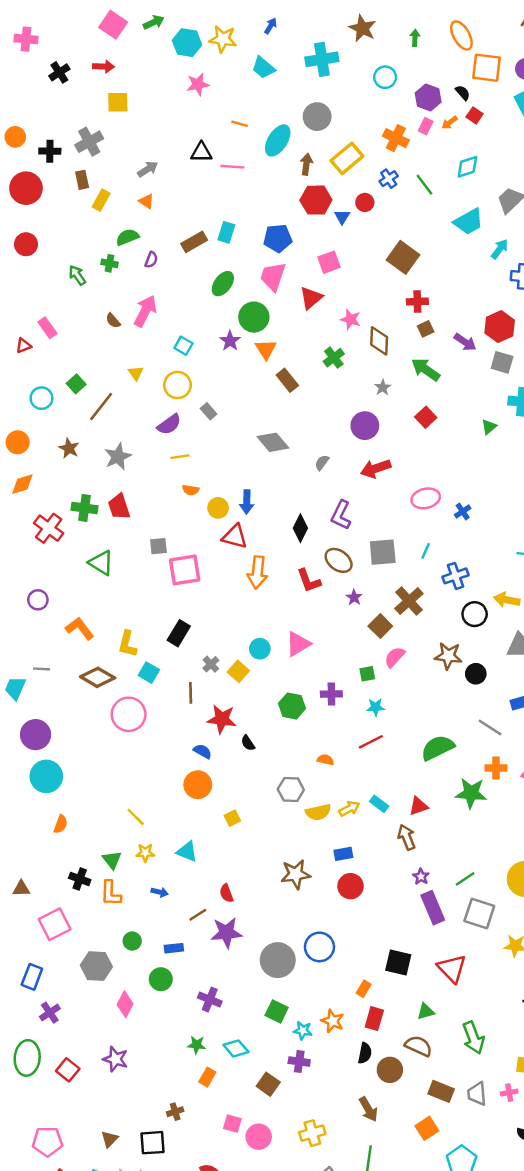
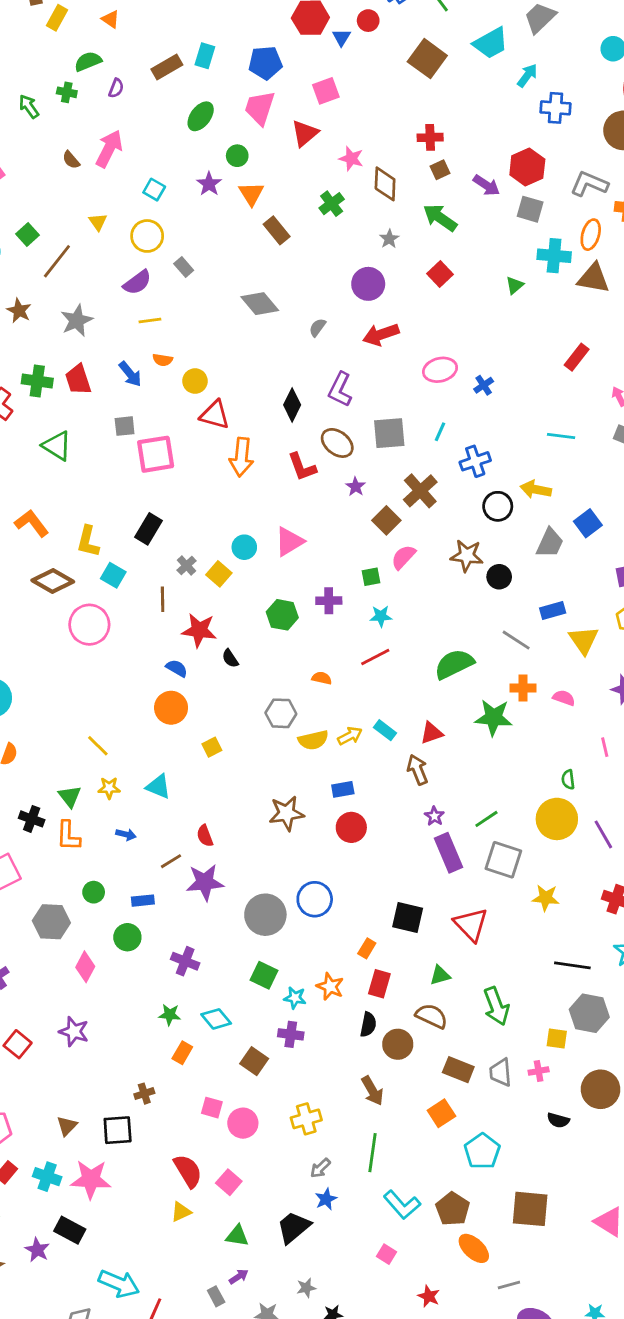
brown square: (403, 257) -> (427, 59), moved
green circle: (254, 317) -> (237, 156), size x0.6
blue arrow: (247, 502) -> (130, 374), moved, turned -40

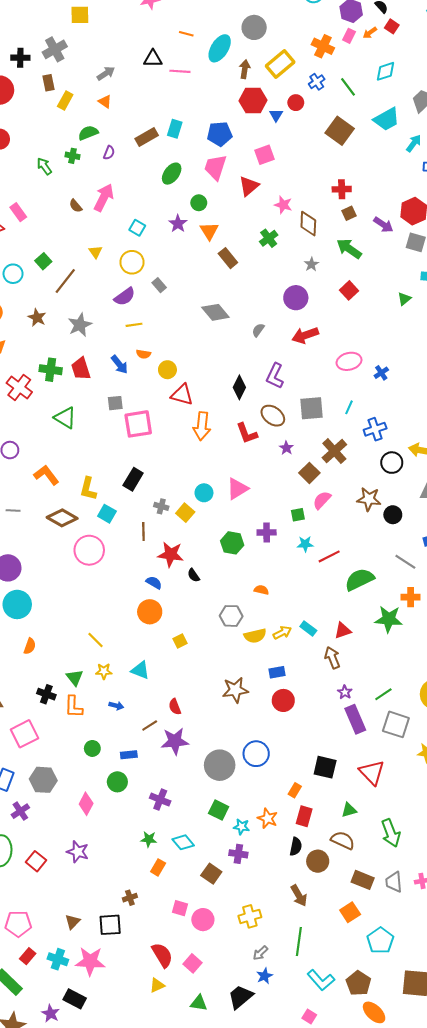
gray cross: (187, 565) -> (161, 506), turned -32
red line: (375, 657) -> (329, 556), moved
gray hexagon: (51, 922) -> (43, 780), moved

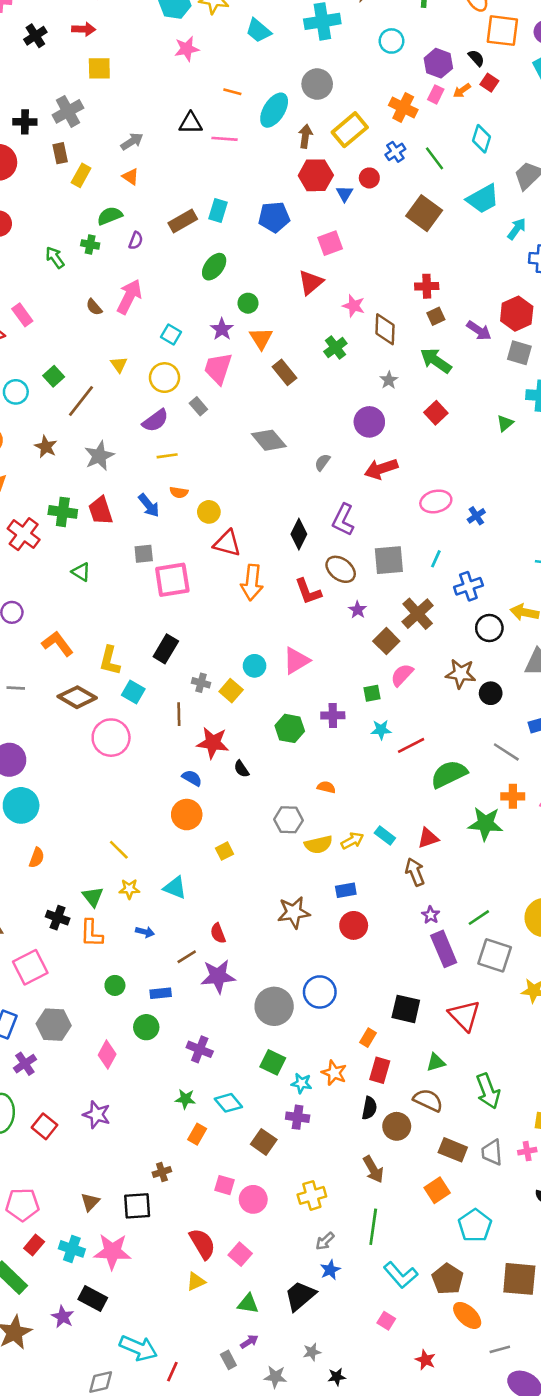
cyan diamond: (386, 71) -> (482, 139), turned -55
pink trapezoid: (215, 167) -> (218, 368), moved
green triangle: (65, 418) -> (81, 572), size x0.7

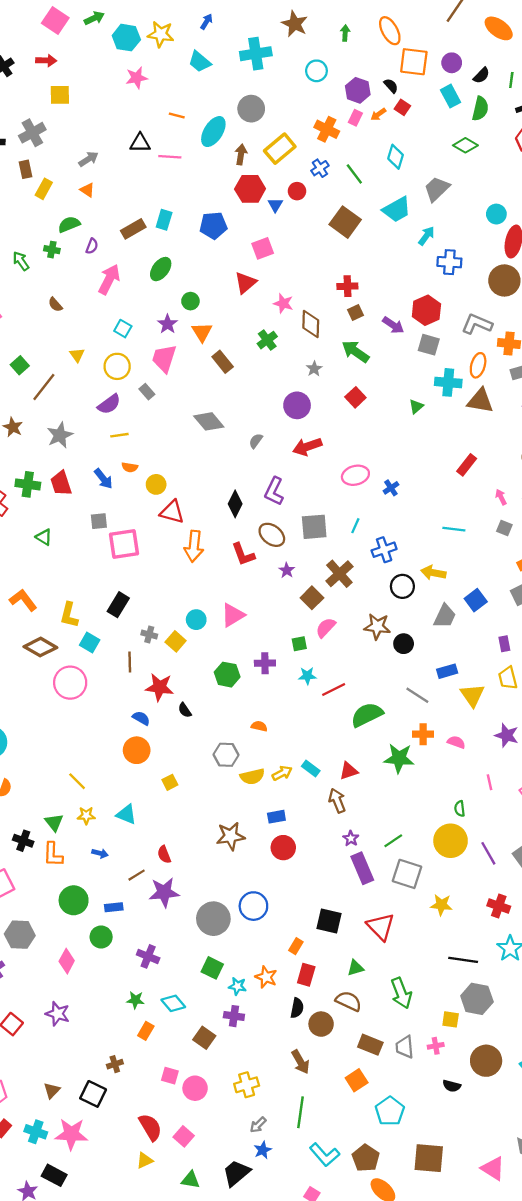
pink arrow: (129, 297) -> (109, 279), moved
green circle: (115, 985) -> (74, 900), size x1.6
black square: (137, 1206) -> (93, 1094), turned 30

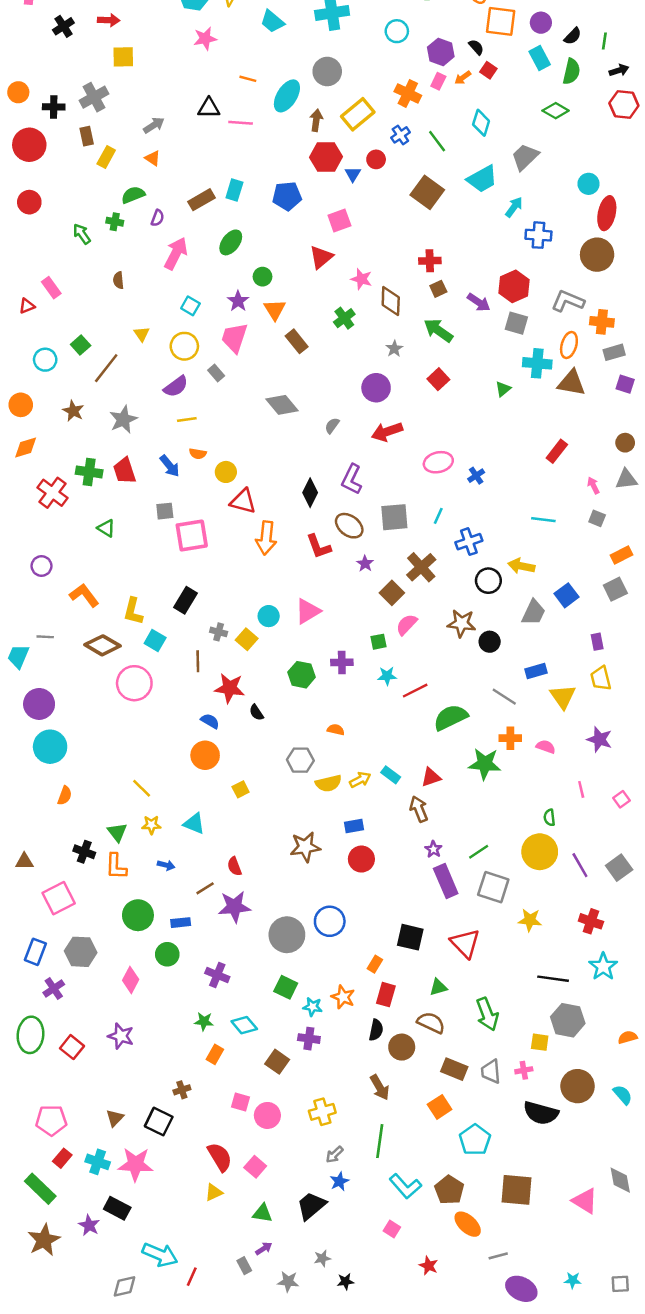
brown semicircle: (55, 305) -> (118, 280), turned 35
black semicircle: (452, 1086) -> (541, 1113), size x1.8

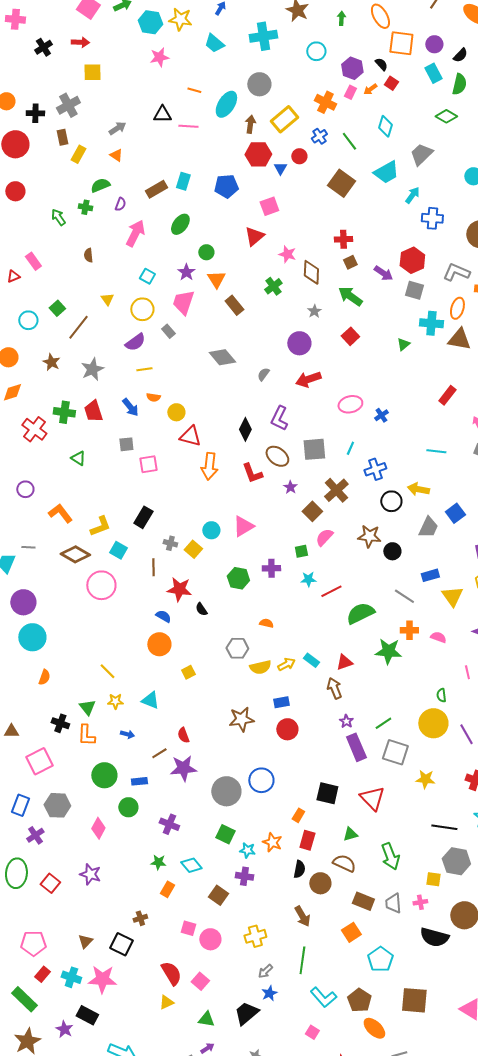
pink square: (192, 535) -> (148, 464), size x0.7
yellow L-shape: (133, 611) -> (100, 526), turned -125

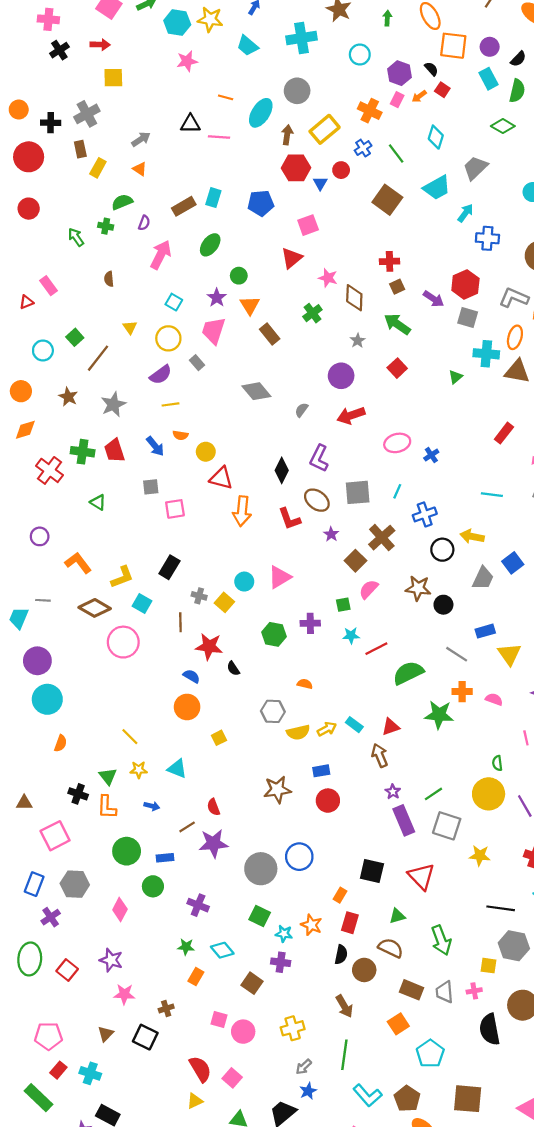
pink cross: (15, 19) -> (48, 19), moved
black semicircle: (434, 937) -> (490, 1029), turned 64
pink star: (102, 979) -> (124, 994), moved, size x0.7

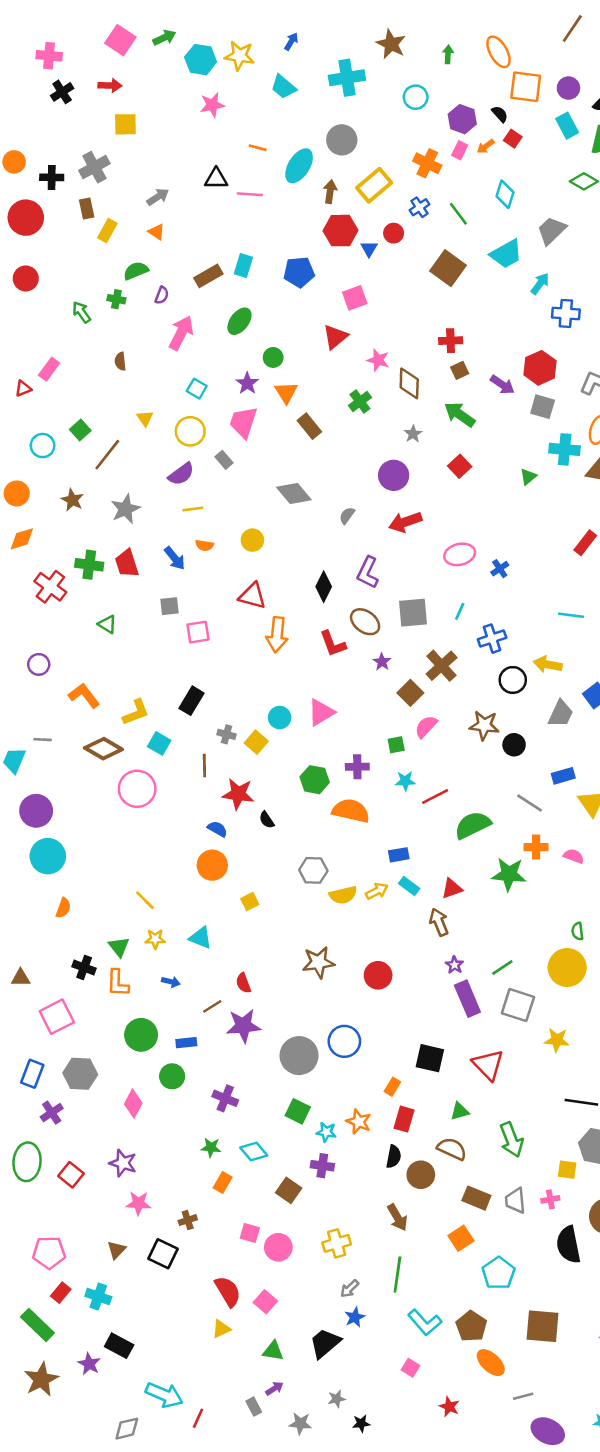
pink rectangle: (48, 286) -> (49, 369), turned 72
yellow circle: (206, 452) -> (252, 540), moved
orange semicircle: (305, 684) -> (351, 811), moved, size x2.0
blue rectangle: (321, 771) -> (399, 855), moved

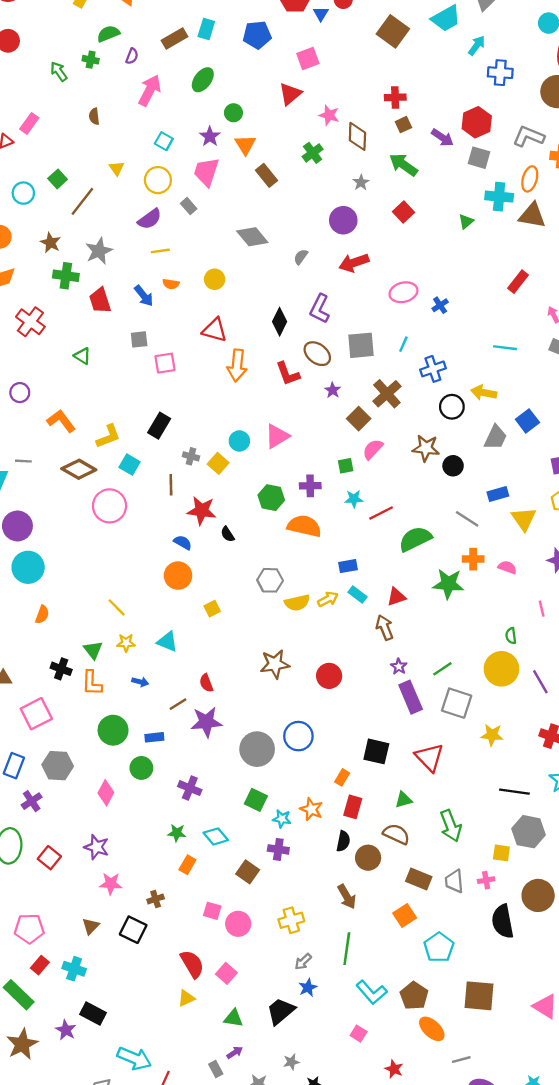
green cross: (89, 565) -> (66, 276), moved

